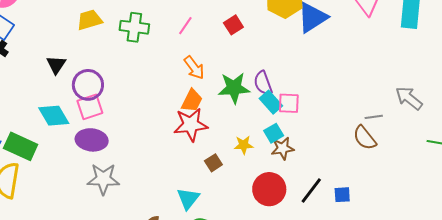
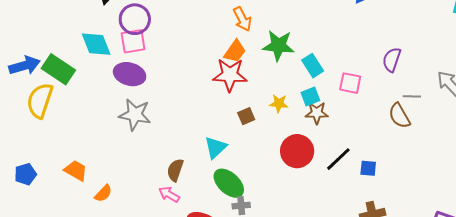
purple semicircle: (263, 83) -> (392, 60), moved, turned 30
pink square: (289, 103) -> (350, 83), moved

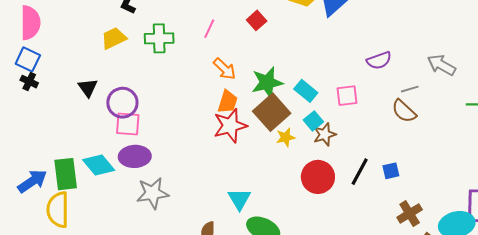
pink square: (133, 41) -> (128, 124), turned 32
cyan diamond: (96, 44) -> (99, 165), moved
purple semicircle: (392, 60) -> (379, 60), turned -110
green rectangle: (58, 69) -> (66, 174), turned 68
brown square: (246, 116) -> (272, 112), moved, size x2.0

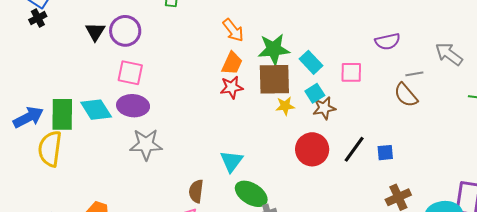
black cross: (29, 82) -> (38, 18), turned 30
purple circle: (122, 103) -> (125, 31), moved
brown square: (272, 112) -> (274, 79), turned 33
red star: (230, 126) -> (232, 87), size x0.7

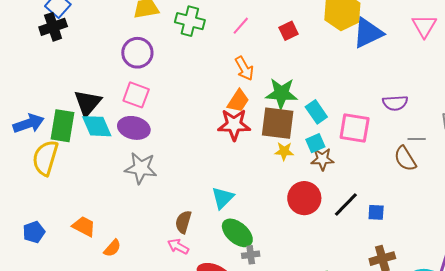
black cross: (38, 18) -> (53, 27), size x1.5
black triangle: (95, 32) -> (88, 103), moved, size x1.4
pink square: (351, 72) -> (355, 128), size x1.4
red star: (232, 87) -> (234, 125), size x1.4

